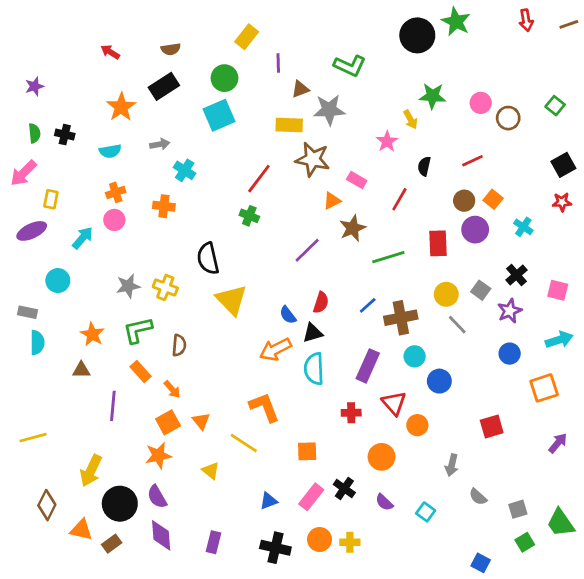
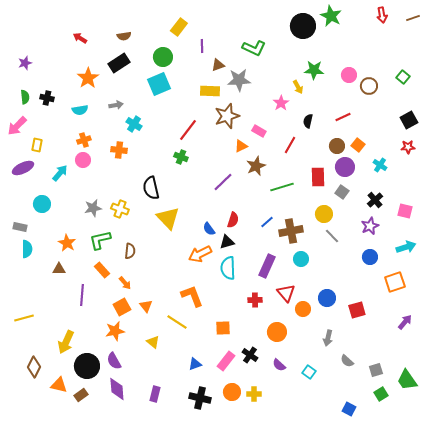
brown star: (313, 159) -> (227, 116), turned -30
gray square: (481, 290) -> (342, 192), moved
blue circle: (439, 381) -> (327, 298), moved

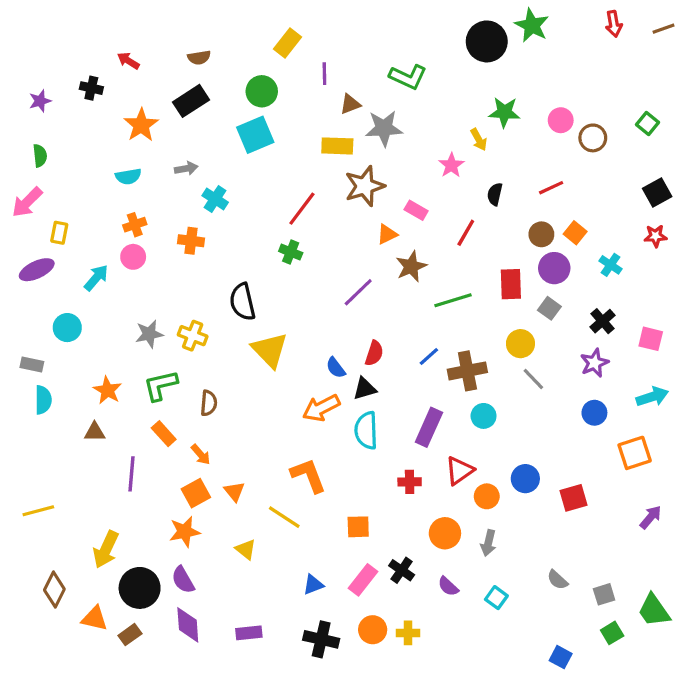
black cross: (47, 98) -> (91, 88), moved
red triangle: (286, 293) -> (459, 471), turned 36
gray arrow: (328, 338) -> (488, 543), moved
purple rectangle: (155, 394) -> (249, 633), turned 70

